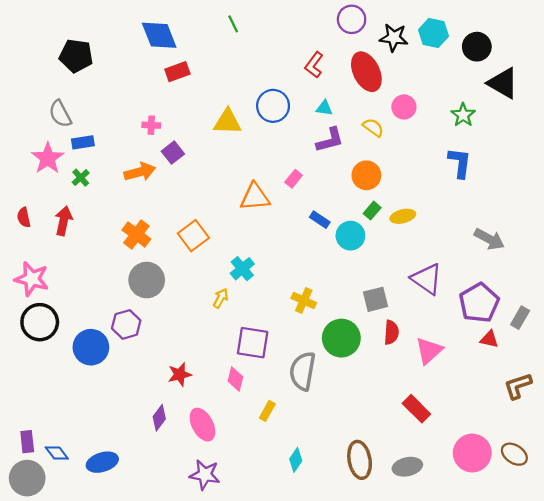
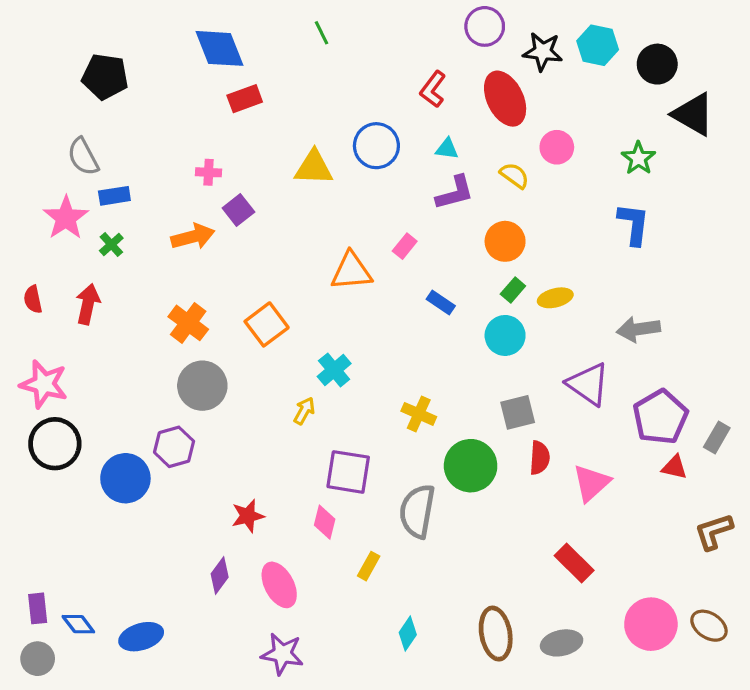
cyan circle: (350, 236) -> (505, 335), moved
gray arrow: (489, 239) -> (638, 329), moved, turned 144
gray circle: (27, 478) -> (38, 659), size x0.7

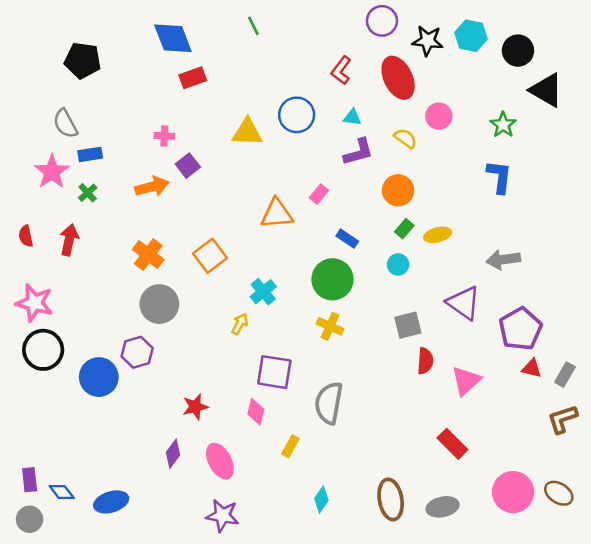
cyan circle: (505, 335) -> (398, 264), size x0.7
gray rectangle: (717, 437) -> (565, 375), moved
green circle: (471, 466) -> (332, 279), moved

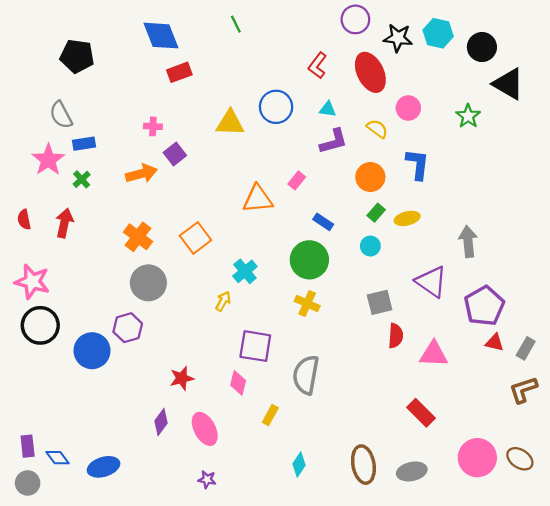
blue L-shape: (499, 177) -> (418, 164), moved
gray arrow: (503, 260) -> (468, 241), turned 92
pink triangle: (466, 381) -> (434, 354), turned 44
purple star: (222, 516) -> (207, 480), size x0.6

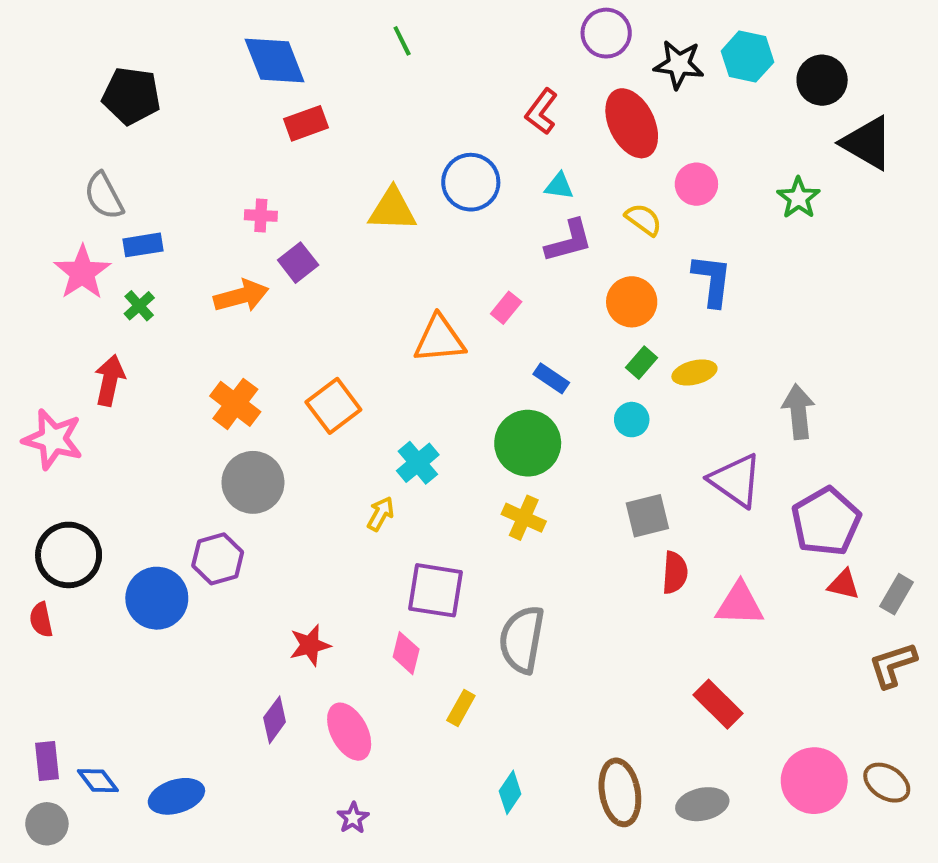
red semicircle: (24, 220) -> (41, 620), moved
pink star: (32, 282) -> (53, 439), moved
purple star: (207, 480) -> (353, 818), turned 30

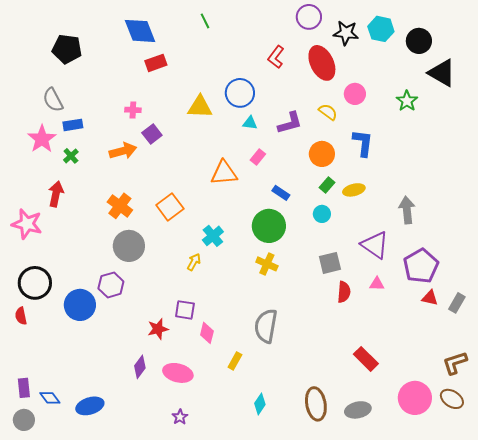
cyan triangle: (559, 186) -> (250, 123), moved
purple square: (435, 590) -> (185, 310), moved, size x0.7
pink triangle: (740, 604) -> (377, 284), moved, size x0.6
brown L-shape: (893, 665) -> (455, 363), moved
pink ellipse: (349, 732) -> (178, 373), turned -48

